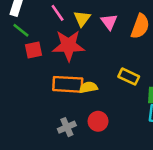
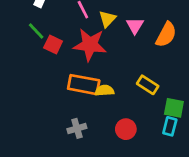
green line: (21, 30) -> (36, 31), moved
red square: (33, 50) -> (53, 45), turned 30
red circle: (98, 121) -> (126, 129), moved

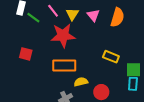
green line: (36, 31) -> (33, 18), moved
red square: (53, 45) -> (26, 54), moved
yellow semicircle: (105, 90) -> (81, 82), moved

